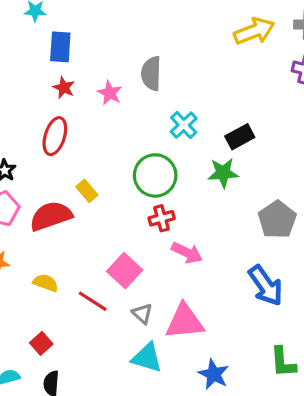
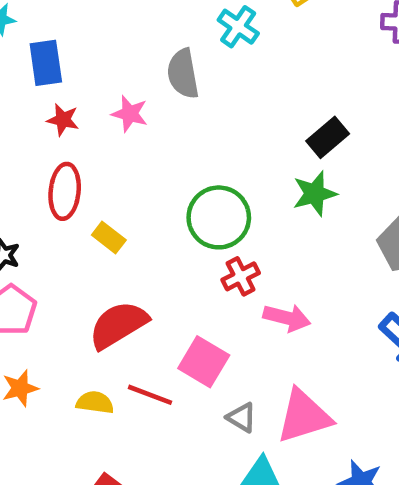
cyan cross: (184, 125) -> (238, 27), moved
yellow rectangle: (87, 191) -> (109, 237), moved
red semicircle: (51, 216) -> (118, 325), moved
red line: (93, 301) -> (150, 395), moved

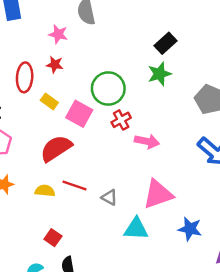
red star: (63, 120) -> (55, 65), moved
pink square: (204, 362) -> (79, 114), moved
gray triangle: (242, 417) -> (109, 197), moved

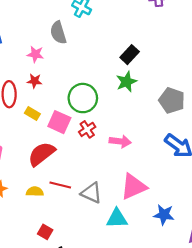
red cross: (121, 120) -> (87, 129), moved
gray triangle: (109, 197) -> (91, 193), size x1.5

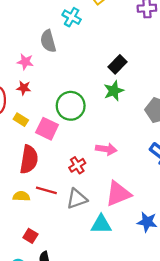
red cross: (87, 129) -> (77, 165), moved
red semicircle: (42, 154) -> (29, 159), turned 136
gray triangle: (91, 193) -> (77, 199), turned -45

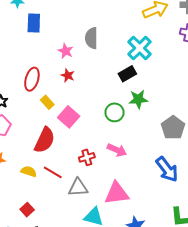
cyan cross: (72, 17) -> (140, 48), moved, size x1.4
black rectangle: (117, 64) -> (127, 74), moved
red star: (24, 88) -> (68, 75), moved
green circle: (71, 106) -> (115, 112), moved, size x0.7

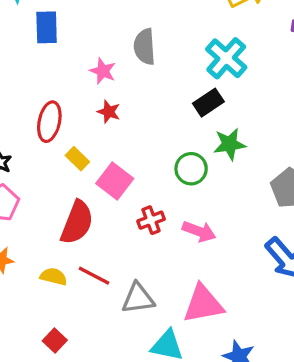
red cross: (87, 157) -> (151, 220), moved

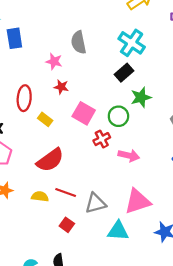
pink square: (115, 181) -> (84, 113), moved
red cross: (151, 220) -> (102, 139), moved
red semicircle: (77, 222) -> (50, 160), turned 40
red square: (55, 340) -> (67, 225), moved

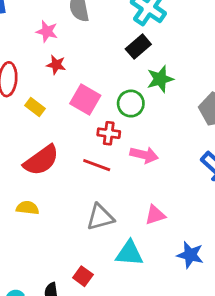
red cross: (102, 139) -> (109, 133), turned 35
red line: (66, 192) -> (97, 165), moved
pink triangle: (138, 201) -> (155, 215), size x0.6
red square: (67, 225) -> (83, 276), moved

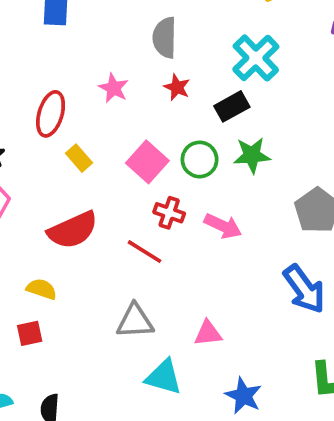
pink star: (47, 31) -> (114, 88), moved
red star: (56, 65) -> (177, 87), moved
green circle: (131, 104) -> (200, 159), moved
pink arrow: (144, 155) -> (223, 226), moved
red square: (83, 276) -> (30, 333), moved, turned 30

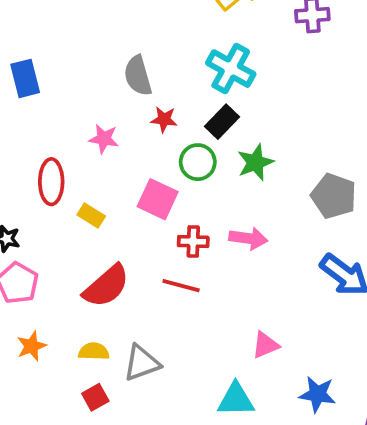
green circle: (200, 159) -> (198, 162), moved
gray triangle: (135, 321) -> (142, 363), moved

